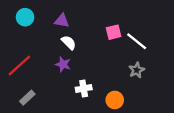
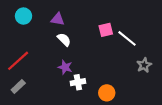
purple star: (63, 64) -> (65, 67), moved
gray star: (137, 70) -> (144, 65), moved
gray rectangle: (27, 98) -> (18, 86), moved

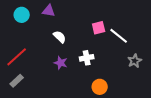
purple triangle: (58, 19) -> (49, 11), moved
white cross: (78, 82) -> (87, 58), moved

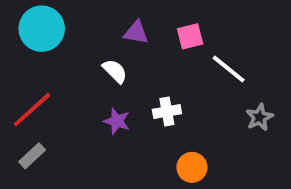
purple triangle: (49, 11) -> (136, 33), moved
cyan circle: (22, 15) -> (42, 29), size x1.5
pink square: (99, 28) -> (190, 36), moved

